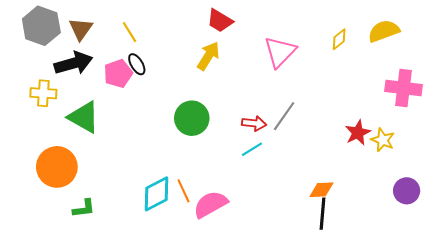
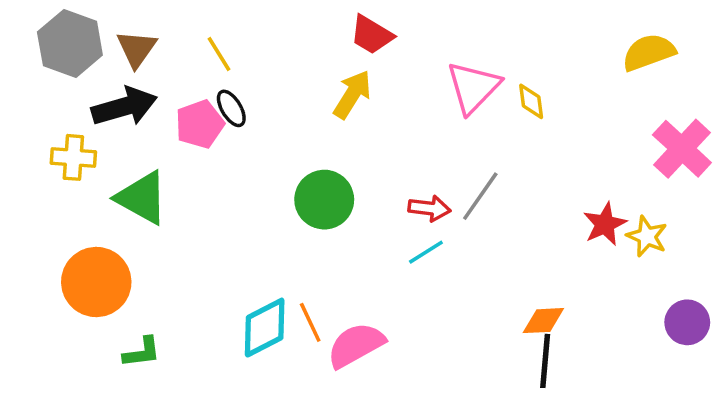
yellow diamond: (339, 39) -> (531, 101), moved, turned -60
pink cross: (403, 88) -> (682, 149), turned 36

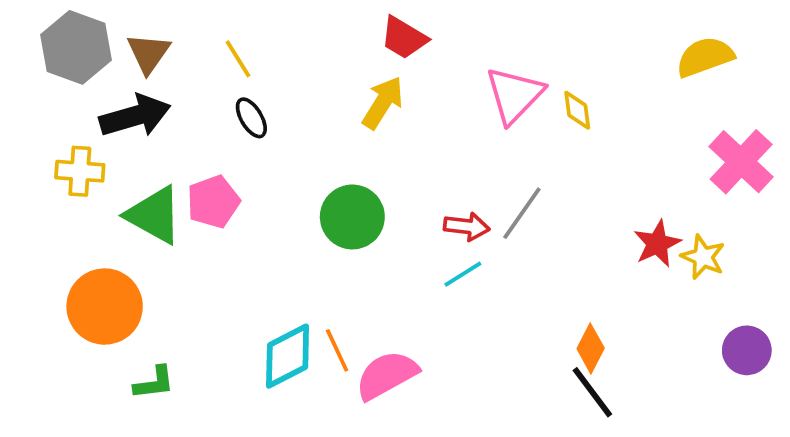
pink pentagon: (200, 124) -> (213, 202), moved
orange diamond: (543, 321) -> (591, 348), turned -60
black line: (545, 361) -> (592, 392), turned -42

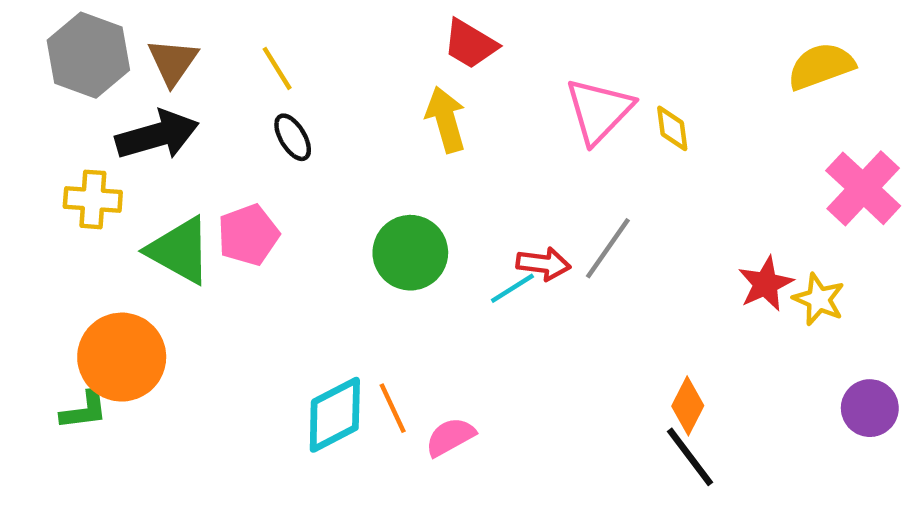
yellow arrow: (383, 103) -> (446, 120), turned -48
cyan line: (463, 274) -> (512, 288), moved
pink semicircle: (387, 375) -> (450, 437), size x0.7
green L-shape: (154, 383) -> (84, 410), moved

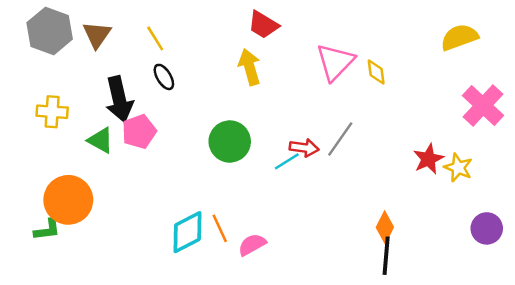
black arrow: (157, 135) -> (119, 99), moved, turned 93
green triangle: (179, 250) -> (101, 140), size x0.7
black line: (690, 457) -> (386, 256), turned 42

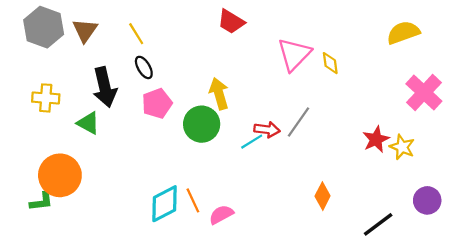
yellow arrow: (250, 67) -> (219, 94), moved
pink pentagon: (139, 132) -> (157, 103), moved
orange diamond: (385, 227) -> (323, 196), moved
black line: (386, 256) -> (378, 224), moved, turned 48

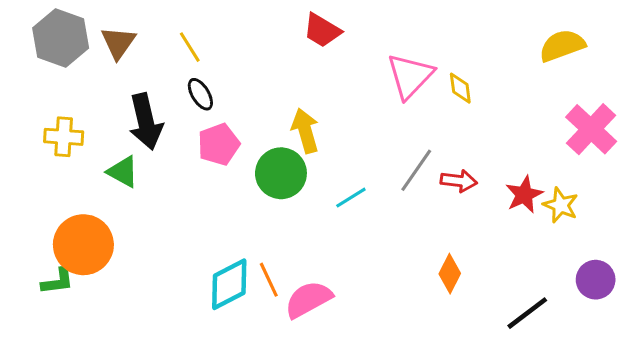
red arrow: (267, 130) -> (459, 181), moved
pink semicircle: (221, 215) -> (308, 299), size x1.4

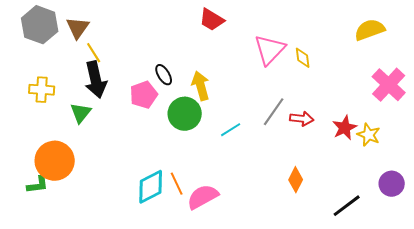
yellow line: (190, 47) -> (94, 53), moved
black ellipse: (200, 94) -> (164, 75), moved
green triangle: (123, 172) -> (81, 113), turned 40

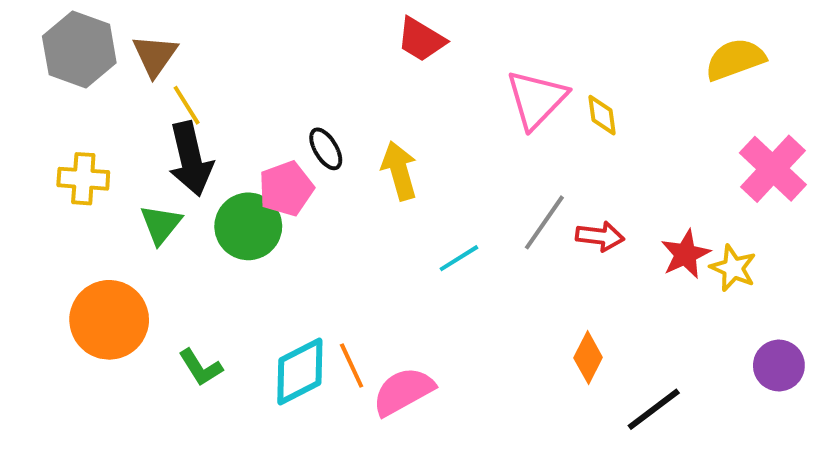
green circle: (185, 114) -> (248, 226), moved
green L-shape: (38, 185) -> (201, 367), moved, turned 65
black line: (347, 206) -> (654, 409), moved

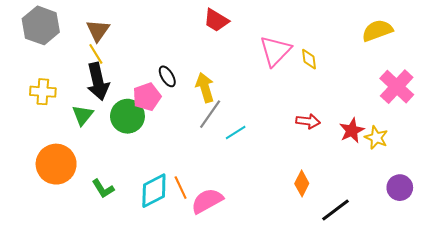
brown triangle: (155, 55) -> (98, 31), moved
gray line: (544, 222) -> (210, 114), moved

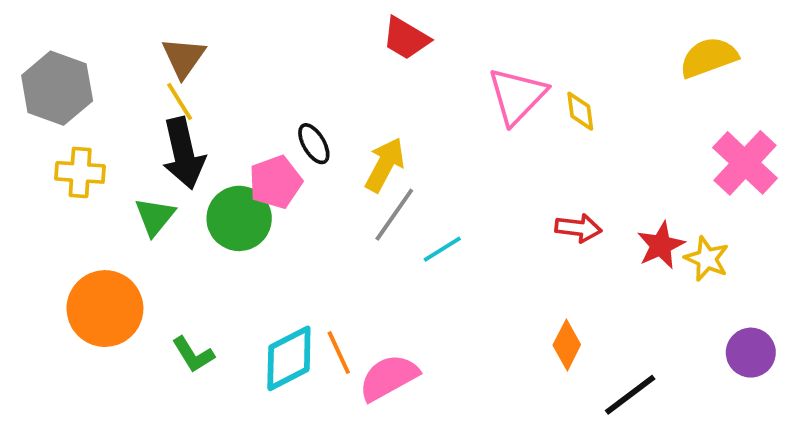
gray hexagon: (41, 25) -> (57, 88), moved
yellow arrow: (205, 88) -> (385, 165), turned 44

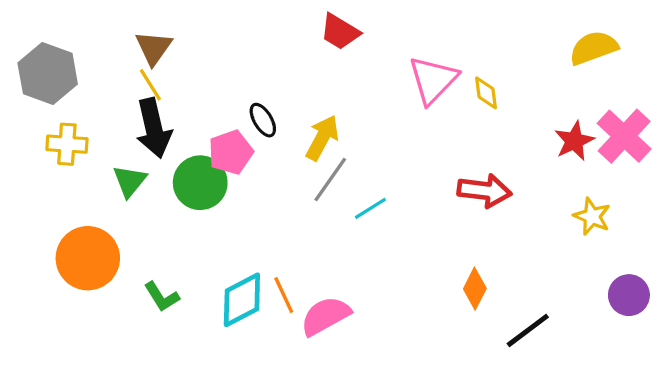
red arrow: (578, 228) -> (484, 191), size x1.4
red star: (661, 245) -> (574, 141), moved

